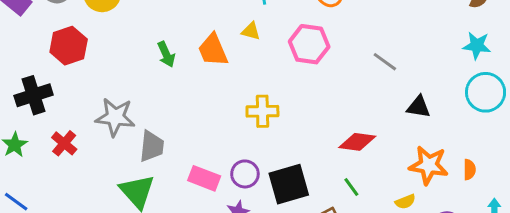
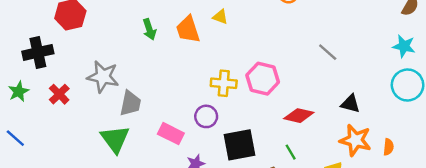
pink hexagon: (309, 44) -> (263, 79), moved
black triangle: (418, 107) -> (350, 104), moved
purple circle: (245, 174) -> (206, 116), moved

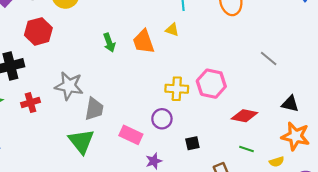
red cross: (59, 94) -> (30, 103), turned 30
black square: (240, 145) -> (192, 143), size x0.5
green line: (291, 152) -> (247, 149), moved, turned -40

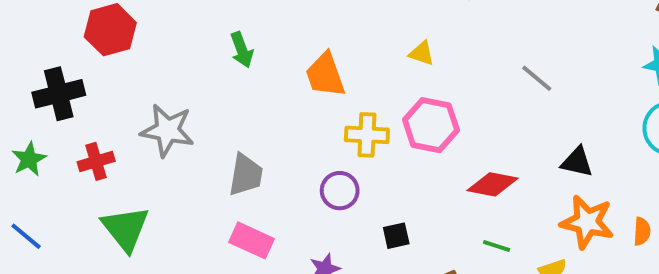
yellow triangle: (172, 30) -> (422, 53), moved
orange trapezoid: (144, 42) -> (325, 75), moved
gray trapezoid: (94, 109) -> (246, 175), moved
pink rectangle: (131, 135) -> (251, 240), moved
green triangle: (81, 141) -> (125, 229), moved

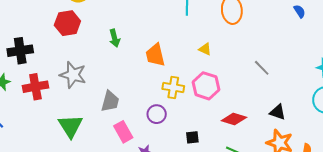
red hexagon: (110, 30) -> (67, 23), moved
red cross: (96, 161) -> (35, 87), size x1.4
green triangle: (125, 229) -> (70, 126), moved
black square: (396, 236) -> (192, 137), moved
pink rectangle: (251, 240) -> (123, 132), moved, turned 30

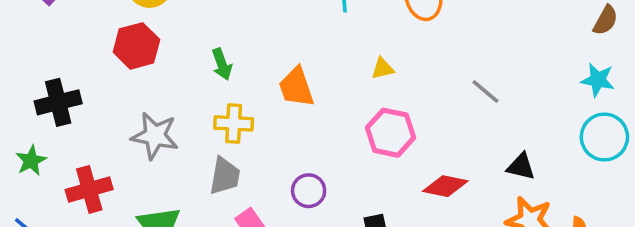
yellow triangle: (205, 49) -> (383, 68), turned -32
red cross: (35, 87) -> (89, 189), moved
yellow cross: (173, 87) -> (234, 123), moved

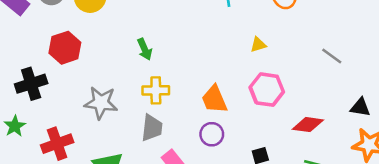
red hexagon: (136, 46) -> (65, 48), moved
orange trapezoid: (296, 87) -> (214, 99), moved

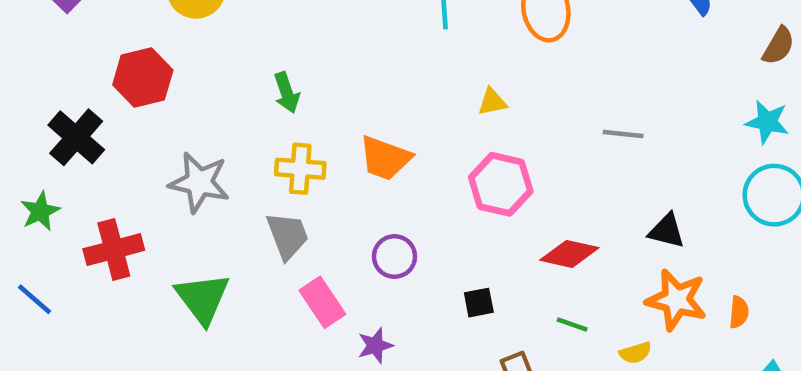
gray line: (332, 56) -> (623, 134), turned -35
black cross: (31, 84) -> (76, 137), turned -36
orange trapezoid: (214, 99) -> (385, 158), moved, turned -52
gray trapezoid: (152, 128) -> (287, 236), turned -32

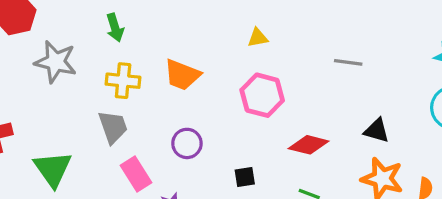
gray star: (199, 182) -> (56, 62), moved

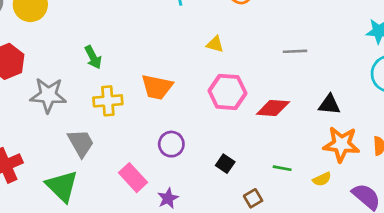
yellow triangle: (258, 38) -> (215, 44), turned 36
gray trapezoid: (113, 127) -> (81, 143), moved
red diamond: (309, 145) -> (273, 108), moved
black square: (245, 177) -> (225, 164), turned -36

